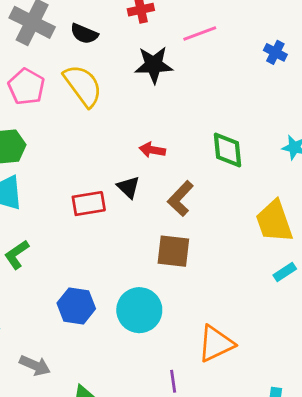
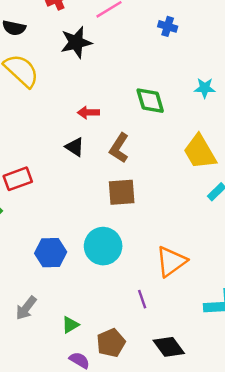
blue cross: (275, 52) -> (168, 26), moved
red rectangle: (89, 204) -> (18, 179), moved
gray arrow: (35, 365) -> (26, 308), turned 115

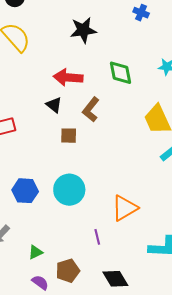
black star: (76, 42) -> (83, 30), moved
red arrow: (88, 112) -> (68, 77), size x1.6
brown square: (122, 192) -> (69, 136), moved, size x0.7

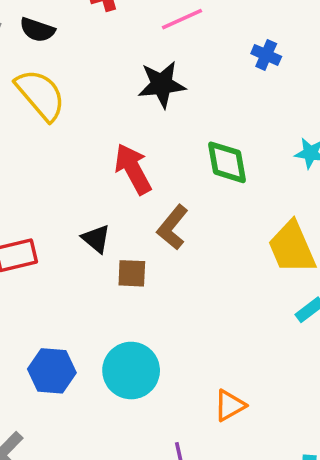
red arrow: (68, 77) -> (133, 169), turned 56
black triangle: (54, 105) -> (96, 239), moved
orange triangle: (125, 208) -> (230, 406), size x0.7

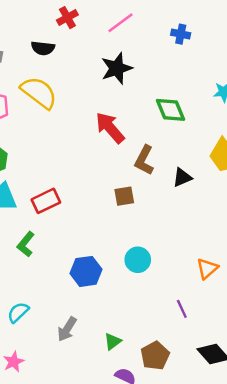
black semicircle: (37, 30) -> (43, 48), moved
black triangle: (96, 239) -> (182, 177), moved, turned -50
cyan circle: (131, 371) -> (138, 260), size x0.7

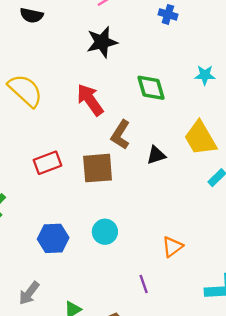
yellow semicircle: (39, 93) -> (25, 91), moved
brown square: (124, 196) -> (98, 168), size x1.6
red rectangle: (46, 201) -> (47, 163), moved

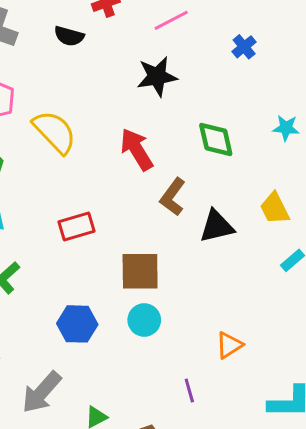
blue cross: (168, 14) -> (244, 47), turned 30
yellow trapezoid: (200, 138) -> (275, 208), size x0.7
black triangle: (156, 155) -> (217, 226), size x1.4
brown square: (98, 168) -> (140, 271), moved
gray arrow: (29, 293) -> (42, 392), size x1.4

